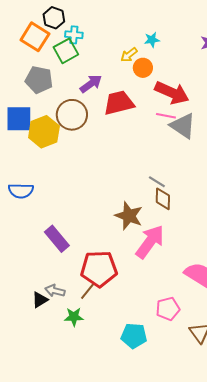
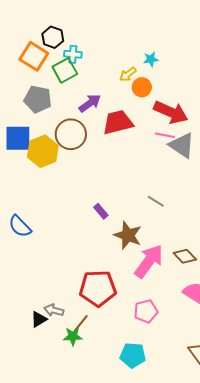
blue semicircle: (21, 191) -> (20, 226), moved, turned 45
brown diamond: (163, 199) -> (185, 256), moved, turned -45
purple rectangle: (57, 239) -> (101, 211), moved, size x0.6
brown line: (88, 291) -> (81, 323), moved
pink pentagon: (168, 309) -> (146, 311), moved

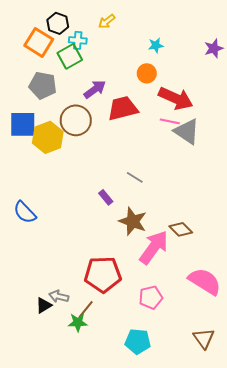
yellow arrow: (128, 74) -> (107, 21), moved
gray line: (156, 201) -> (135, 177), moved
brown diamond: (185, 256) -> (181, 229), moved

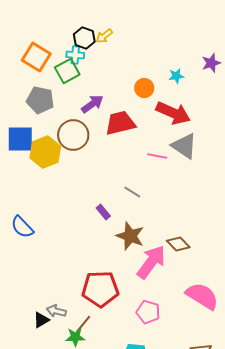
black hexagon: (58, 23) -> (84, 38), moved
cyan star: (156, 45) -> (176, 76), moved
pink line: (170, 121) -> (157, 156), moved
pink pentagon: (151, 297) -> (148, 312), turned 30

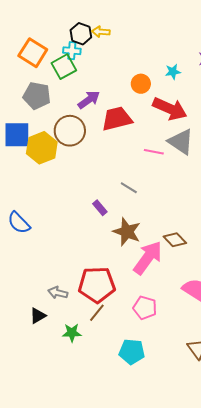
yellow arrow: (104, 36) -> (101, 32), turned 42
gray arrow: (56, 311) -> (58, 293), moved
brown line: (83, 324) -> (97, 313), moved

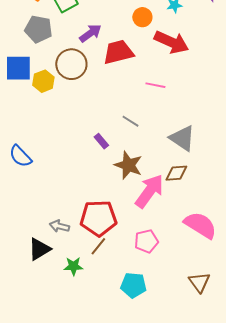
gray triangle: (181, 142) -> (182, 138), moved
yellow hexagon: (42, 148) -> (43, 81), size x0.7
brown diamond: (175, 240) -> (176, 173), turned -50
pink pentagon: (145, 308) -> (146, 241), turned -30
black triangle: (38, 316) -> (39, 249), size x1.4

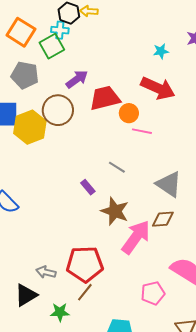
orange circle: (142, 17) -> (129, 113), moved
yellow hexagon: (43, 81) -> (30, 127), size x1.5
pink pentagon: (146, 241) -> (153, 293), moved

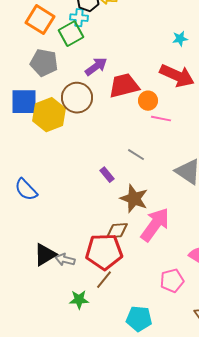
brown diamond: (163, 219) -> (117, 231), moved
black triangle: (26, 295) -> (45, 255), moved

